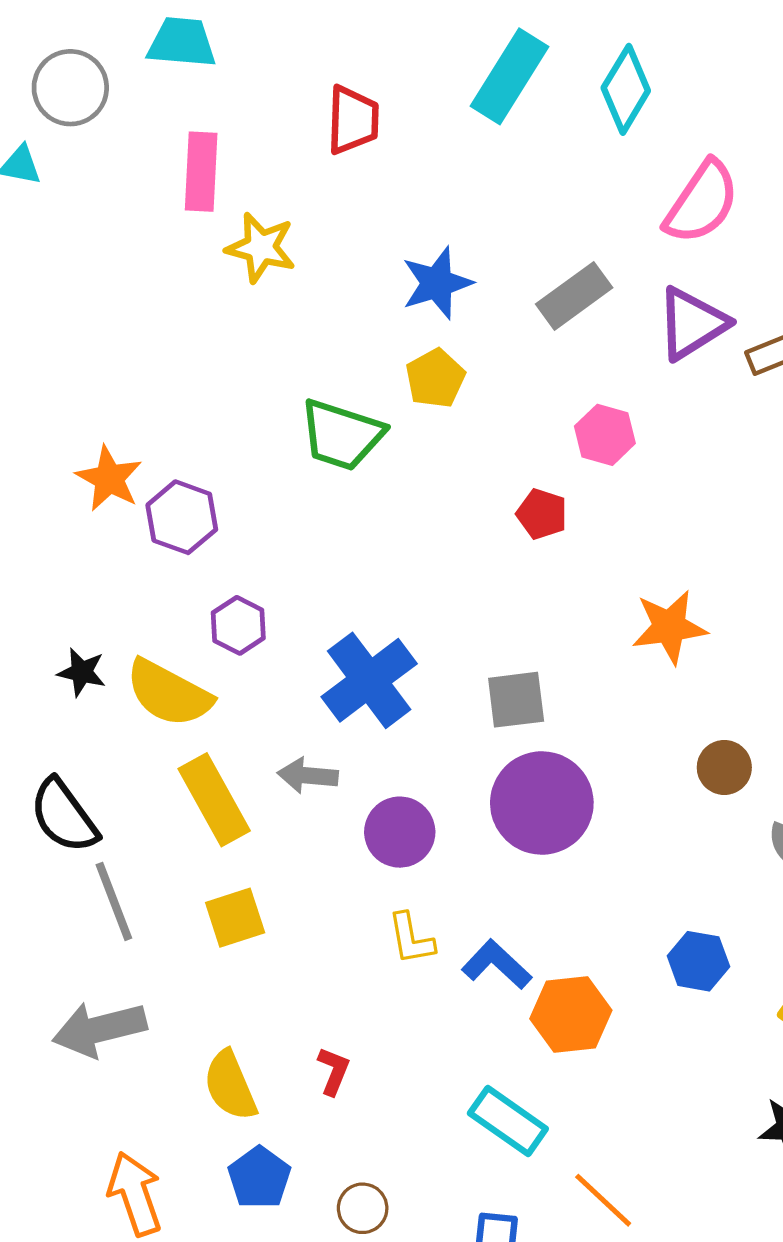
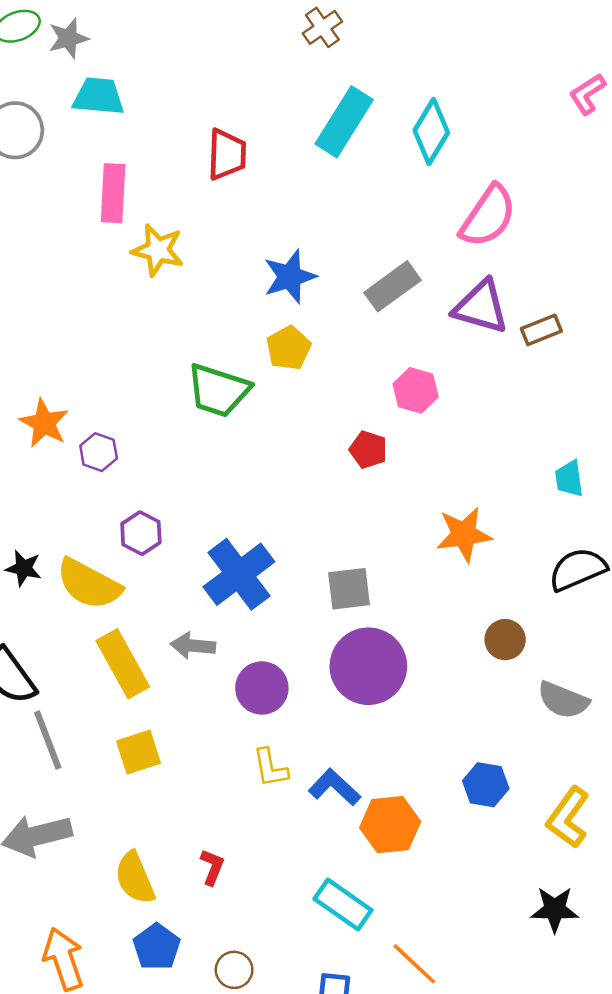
purple triangle: (692, 323) -> (481, 307), turned 48
purple hexagon: (182, 517) -> (99, 452), size x0.7

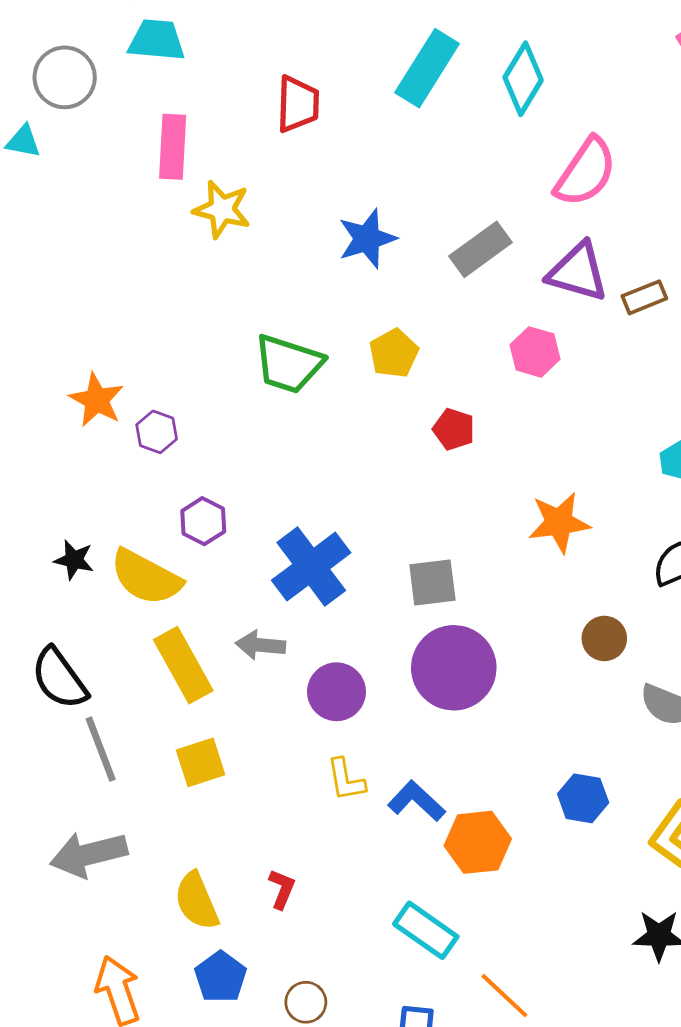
yellow pentagon: (289, 348) -> (394, 353), moved
pink hexagon: (416, 390) -> (535, 352), moved

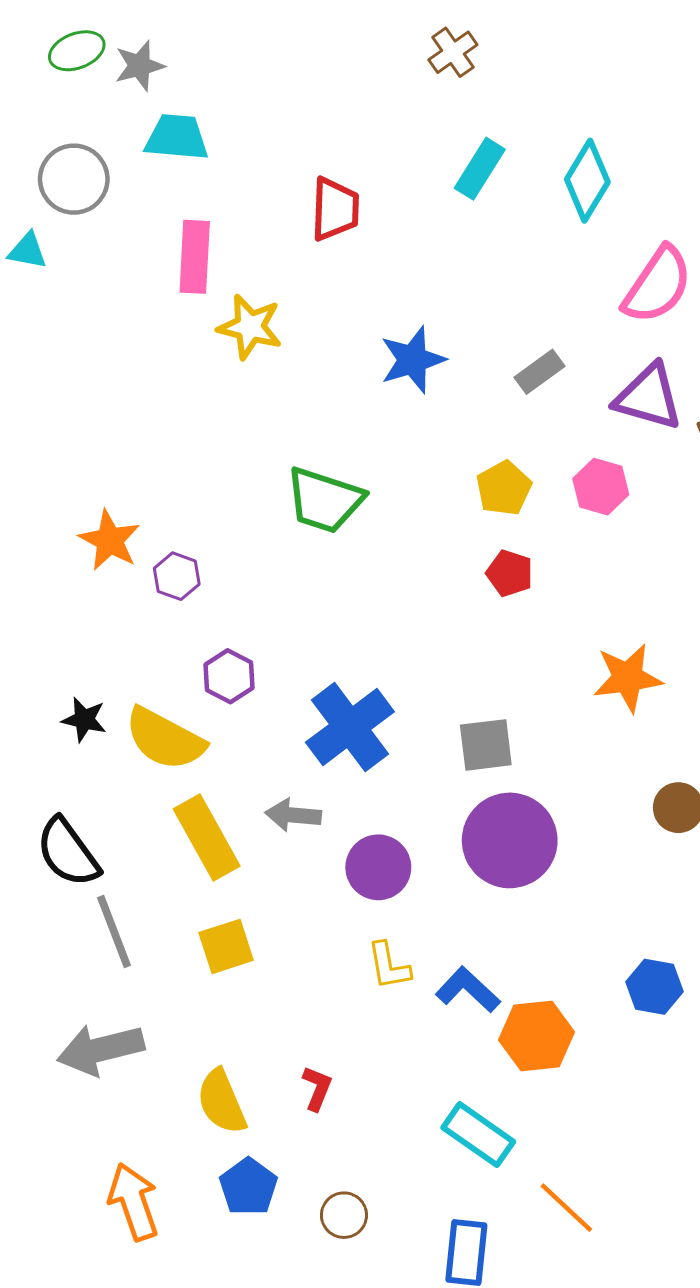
cyan rectangle: (427, 68) -> (480, 169), size x0.7
gray rectangle: (480, 249) -> (540, 372), size x0.7
yellow pentagon: (394, 353) -> (504, 488), moved

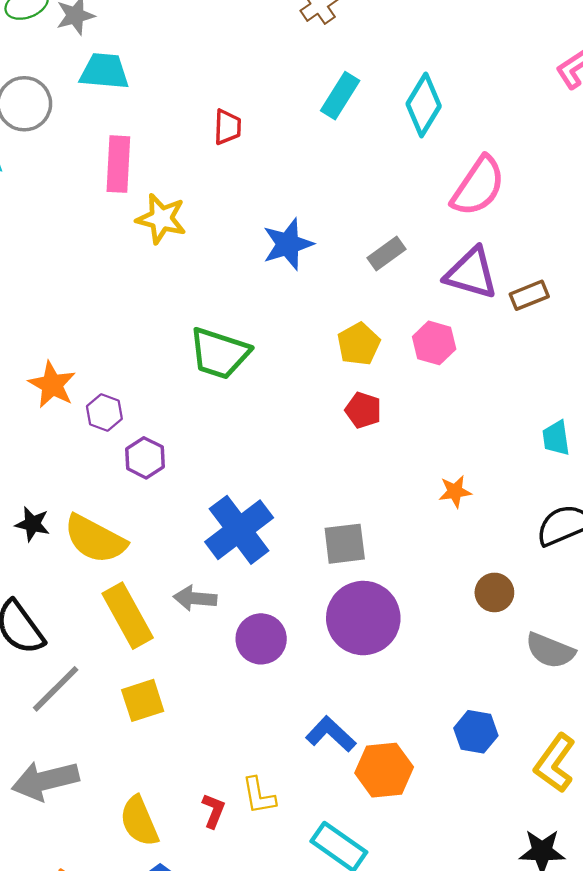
red trapezoid: (335, 209) -> (227, 127), size x0.7
purple hexagon: (229, 676) -> (145, 458), moved
orange star: (628, 678) -> (455, 491), size x0.6
gray line: (114, 932) -> (56, 689), turned 66
yellow L-shape: (389, 966) -> (259, 796), moved

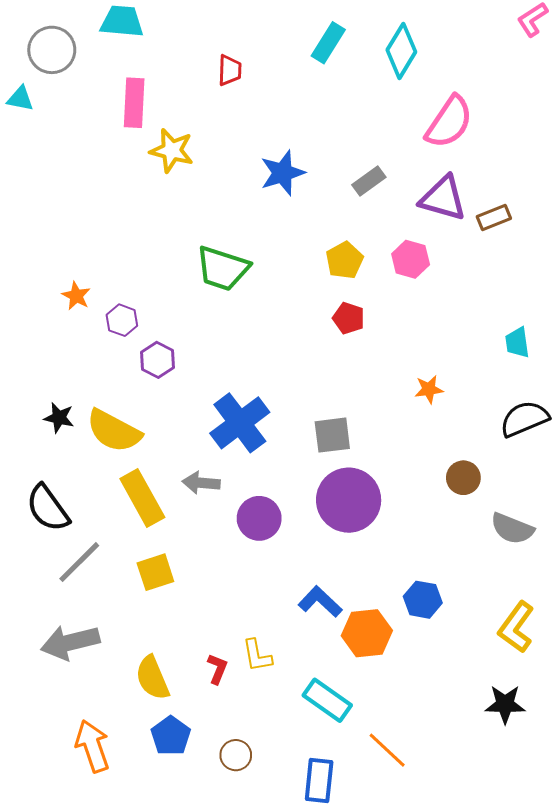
orange star: (52, 385) -> (76, 296), size x0.7
blue hexagon: (476, 732) -> (423, 600), moved

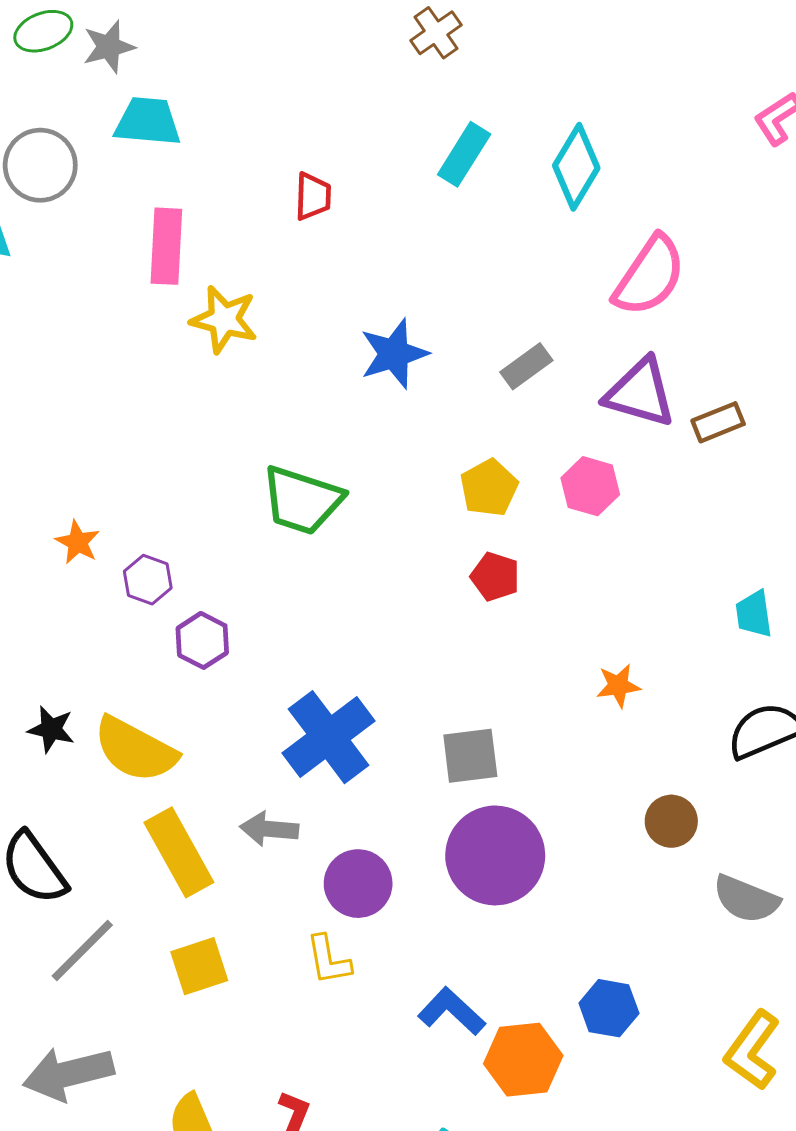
yellow L-shape: (257, 656) -> (328, 960), moved

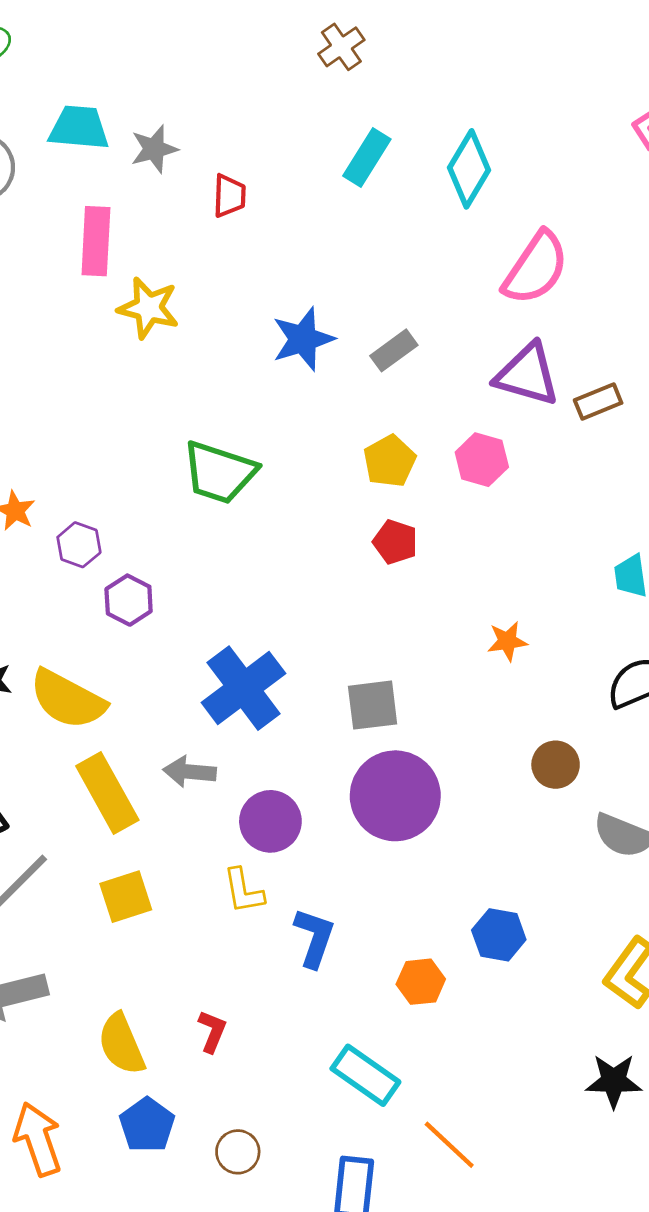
gray star: (109, 47) -> (154, 149), moved
gray rectangle: (526, 366) -> (394, 350), moved
blue L-shape: (452, 1011) -> (314, 938), moved, turned 66
orange hexagon: (523, 1060) -> (421, 982), size x0.7

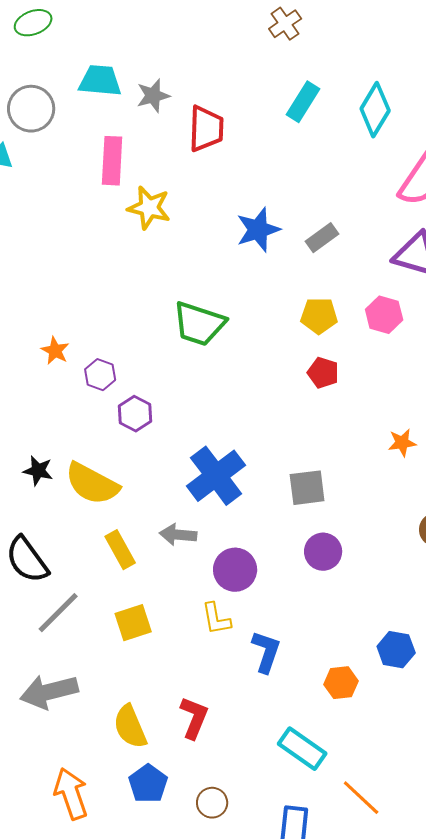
red trapezoid: (229, 196) -> (206, 129), size x1.5
yellow pentagon: (390, 461) -> (319, 316), turned 30
yellow rectangle: (107, 793) -> (120, 550), size x0.7
purple circle: (395, 796) -> (323, 552), size x0.6
red L-shape: (212, 1031) -> (194, 718), size x1.4

